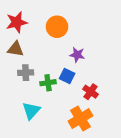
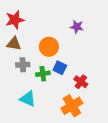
orange circle: (57, 27) -> (49, 47), moved
purple star: (77, 55) -> (77, 27), moved
cyan triangle: (31, 111) -> (28, 99), turned -48

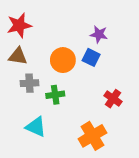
blue square: (60, 68) -> (91, 57), moved
red cross: (81, 82) -> (113, 99), moved

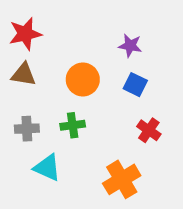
blue square: (91, 57) -> (135, 85), moved
gray cross: (29, 83) -> (27, 129), moved

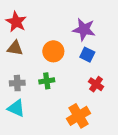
red star: (25, 34) -> (16, 22), turned -30
purple star: (130, 46) -> (84, 29), size x1.5
cyan triangle: (47, 168) -> (16, 108), moved

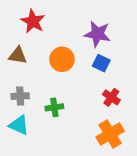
red star: (16, 22) -> (33, 21), moved
green cross: (47, 81) -> (54, 107), moved
orange cross: (79, 116) -> (110, 134), moved

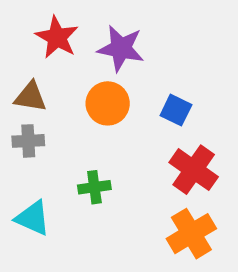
purple star: (97, 34) -> (121, 48), moved
gray cross: (20, 96) -> (28, 141), moved
red cross: (111, 97) -> (194, 170), size x1.5

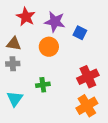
blue square: (176, 110) -> (80, 33), moved
red cross: (194, 170) -> (88, 77), turned 30
cyan triangle: (33, 218) -> (15, 99), turned 42

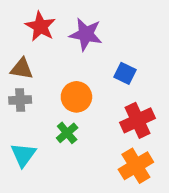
blue square: (80, 33) -> (125, 73), moved
orange circle: (49, 47) -> (76, 97), moved
green cross: (43, 85) -> (67, 133), turned -32

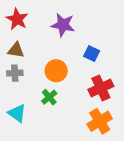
red star: (40, 26) -> (17, 19), moved
cyan triangle: (23, 155) -> (17, 113), turned -30

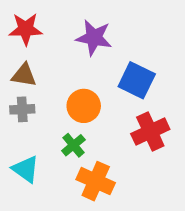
red star: (17, 19) -> (26, 29), turned -30
blue square: (92, 54) -> (137, 80), size x1.5
orange cross: (100, 121) -> (96, 181), moved, turned -35

